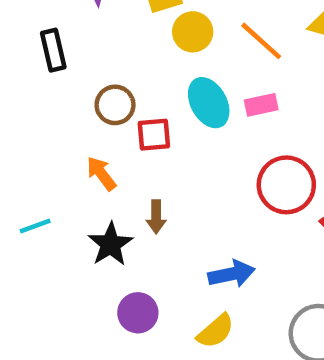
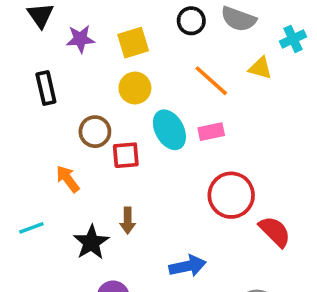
yellow circle: (193, 32) -> (135, 88), moved
orange arrow: (101, 173) -> (68, 179), moved

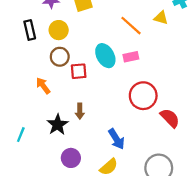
yellow circle: (135, 88) -> (59, 30), moved
cyan line: (31, 228) -> (21, 135), moved, turned -48
blue arrow: (188, 266) -> (116, 139), turned 70

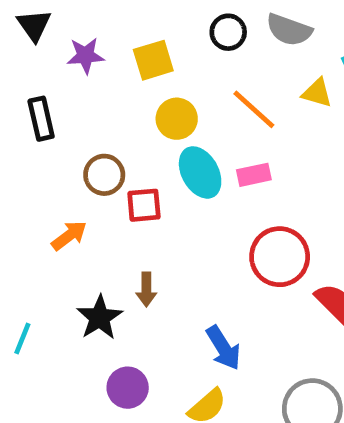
yellow circle: (59, 30) -> (177, 119), moved
orange arrow: (43, 86) -> (69, 236), turned 90

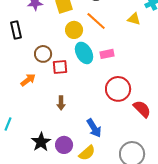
orange line: (254, 109) -> (96, 21), moved
black star: (100, 317) -> (41, 142), moved
purple circle: (128, 388) -> (64, 145), moved

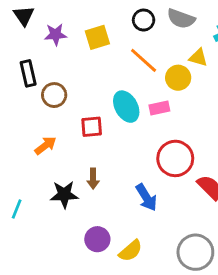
yellow circle: (74, 30) -> (178, 78), moved
brown circle: (43, 54) -> (54, 95), moved
blue arrow: (94, 128) -> (146, 197), moved
black star: (41, 142) -> (64, 195), moved, turned 30

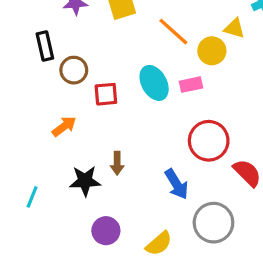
red square: (92, 127) -> (106, 94), moved
purple circle: (97, 239) -> (106, 231), moved
gray circle: (195, 252) -> (213, 223), moved

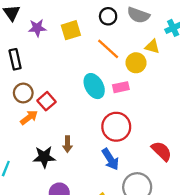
brown circle: (74, 70) -> (23, 93), moved
red square: (106, 94) -> (46, 101), moved, turned -36
red circle: (209, 141) -> (116, 127), moved

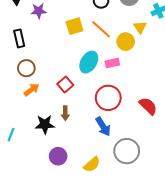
yellow square: (71, 30) -> (74, 26), moved
yellow triangle: (152, 47) -> (140, 27), turned 40
cyan ellipse: (94, 86) -> (89, 62), turned 60
red square: (46, 101) -> (65, 85), moved
red semicircle: (162, 151) -> (148, 106), moved

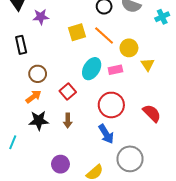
yellow triangle: (140, 27) -> (148, 64), moved
brown circle: (26, 68) -> (38, 74), moved
black star: (45, 124) -> (39, 121), moved

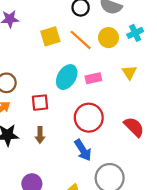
cyan cross: (162, 17) -> (135, 33), moved
yellow circle: (129, 48) -> (108, 38), moved
red square: (68, 91) -> (40, 103), turned 35

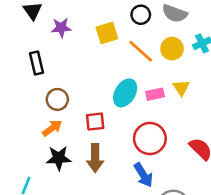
yellow square: (50, 36) -> (107, 33), moved
yellow triangle: (129, 72) -> (181, 88), moved
brown arrow: (40, 135) -> (95, 158), size x1.5

